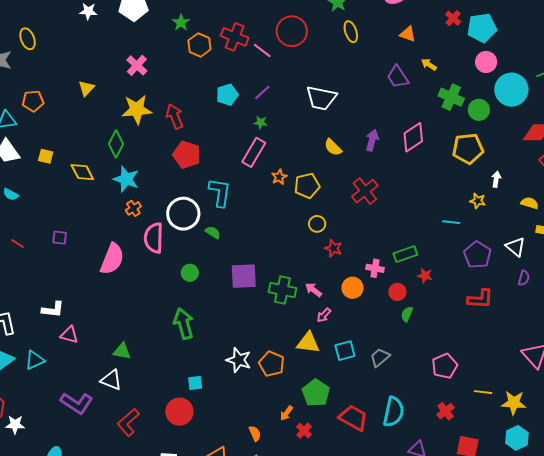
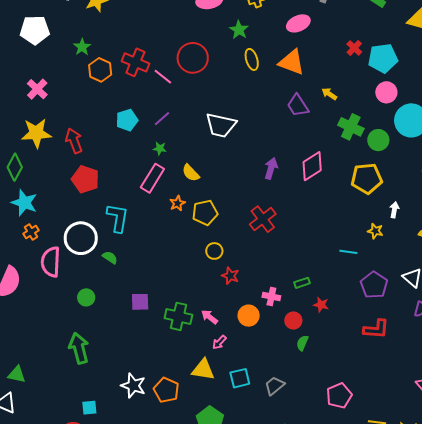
orange triangle: (408, 34) -> (292, 62), moved, size x1.6
yellow semicircle: (333, 147) -> (191, 173), moved
green rectangle: (405, 254) -> (302, 283), size x0.7
purple square: (244, 276) -> (140, 302), size x0.7

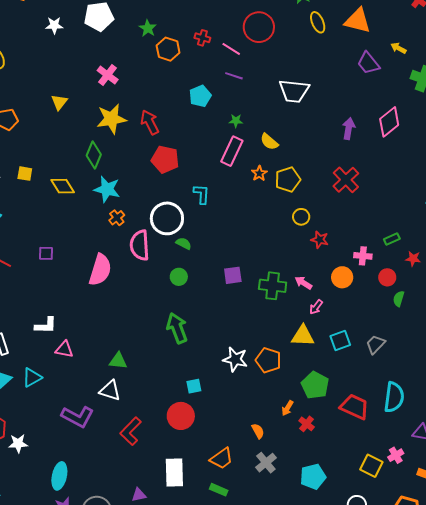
red cross: (135, 62) -> (202, 38), size x0.6
purple line: (162, 119) -> (234, 76), moved, turned 66
cyan L-shape: (118, 218) -> (201, 194), size x0.7
green semicircle: (110, 257) -> (184, 243), moved

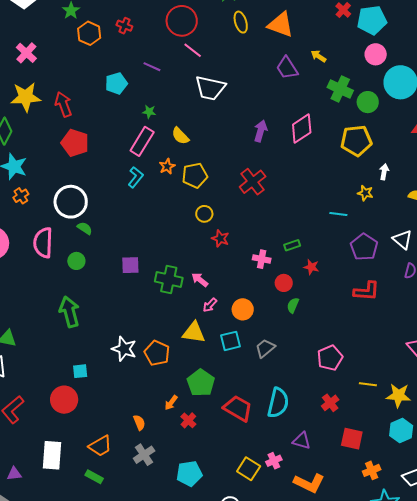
pink line: (231, 49) -> (193, 50), moved
cyan L-shape: (201, 194) -> (136, 177), moved, turned 30
pink semicircle: (140, 245) -> (43, 243), moved
orange circle: (342, 277) -> (243, 309), moved

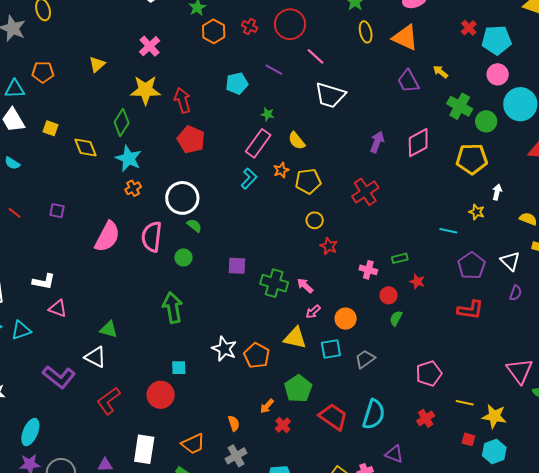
red circle: (182, 21) -> (290, 24), moved
red square: (352, 439) -> (468, 439), moved, size x0.6

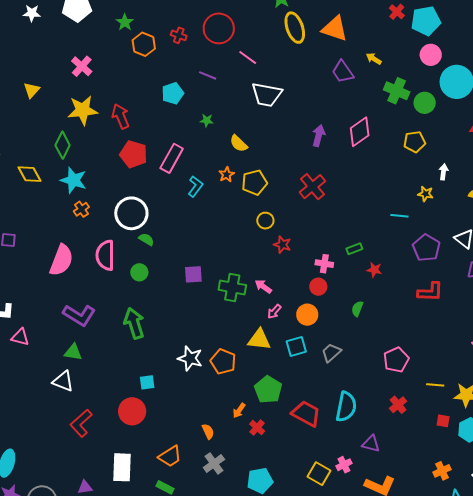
yellow ellipse: (366, 32) -> (295, 28), size x1.4
pink rectangle: (258, 143) -> (172, 158), moved
yellow pentagon: (472, 159) -> (415, 142), size x0.7
red circle: (388, 295) -> (318, 287), moved
purple L-shape: (59, 377) -> (79, 315), moved

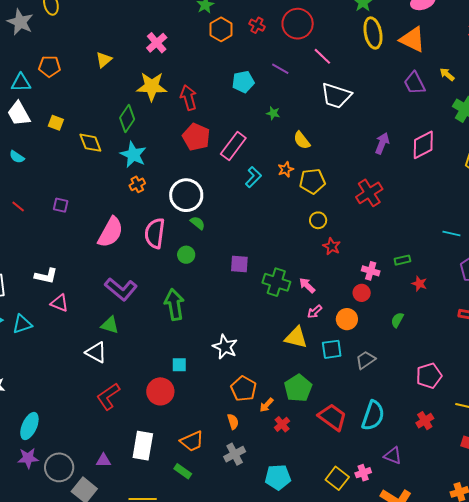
orange pentagon: (223, 361) -> (244, 389), moved

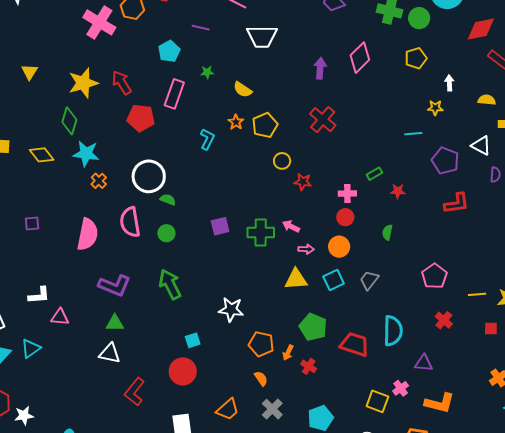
pink cross: (157, 43) -> (99, 22), moved, size x1.5
pink rectangle: (233, 146) -> (174, 94), moved
pink arrow: (315, 312) -> (306, 249), turned -119

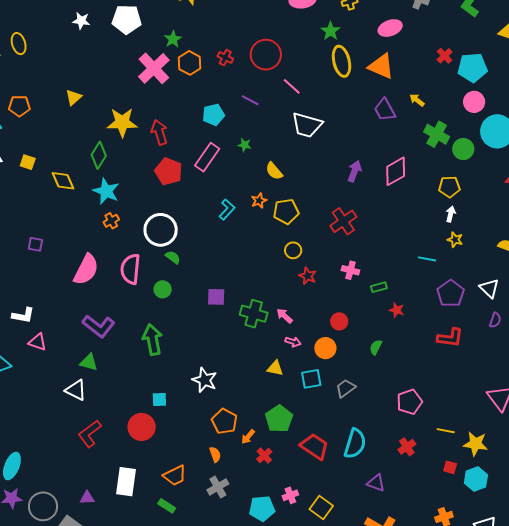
white arrow: (449, 83) -> (451, 214), moved
pink cross: (347, 193) -> (350, 270), moved
yellow triangle: (296, 279) -> (275, 368), size x0.7
pink cross: (401, 388) -> (290, 495), moved

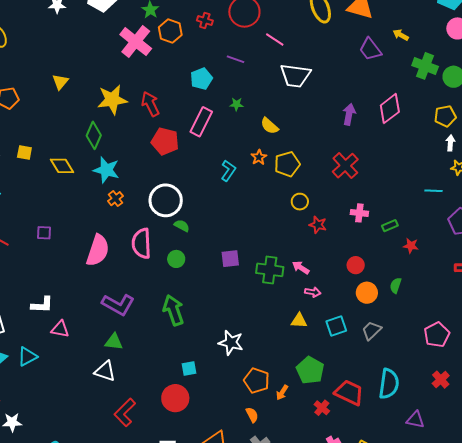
orange circle: (325, 348) -> (367, 293), moved
red cross: (264, 455) -> (322, 408), moved

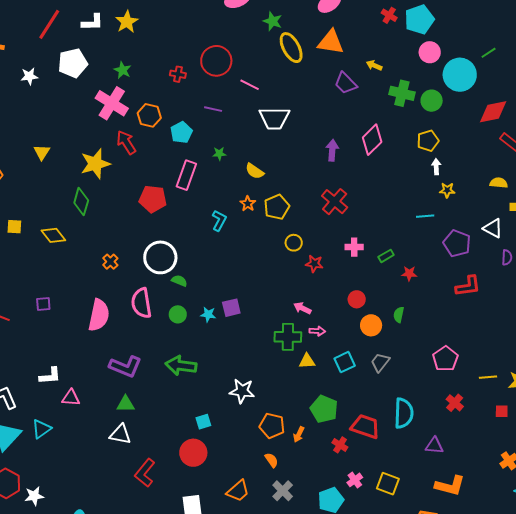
orange hexagon: (170, 31) -> (149, 115), moved
red arrow: (150, 104) -> (126, 142), moved
cyan star: (106, 170) -> (208, 314), moved, size x0.6
green cross: (270, 270) -> (288, 337), moved
green arrow: (173, 310) -> (181, 366), turned -56

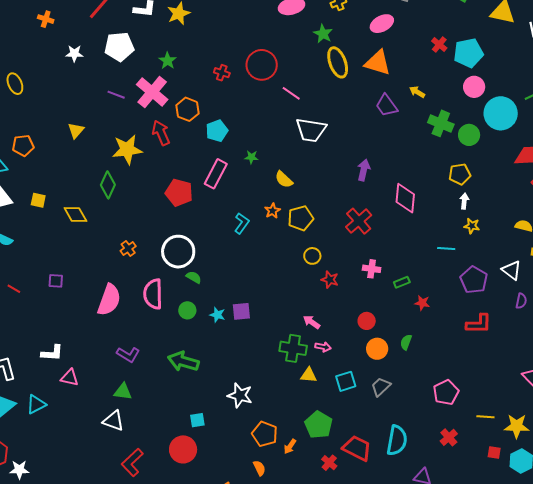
purple line: (213, 109) -> (116, 95), moved
pink diamond: (372, 140) -> (405, 198), moved, turned -48
purple L-shape: (125, 367) -> (128, 355), size x0.7

